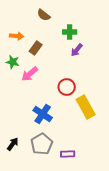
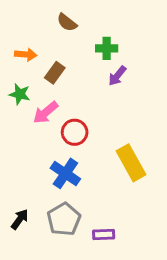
red circle: (67, 87) -> (75, 132), moved

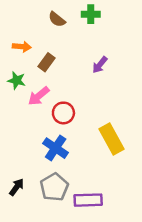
green cross: (107, 48) -> (91, 14), moved
purple rectangle: (104, 235) -> (88, 200), size x1.5

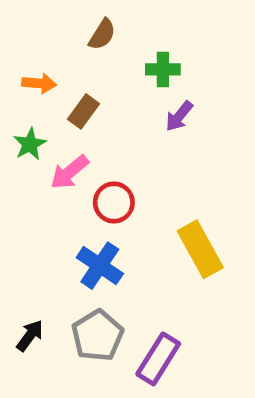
green cross: (91, 14) -> (163, 69), moved
brown semicircle: (57, 19) -> (102, 34), turned -96
green star: (17, 80) -> (30, 144), turned 30
purple rectangle: (88, 200) -> (158, 359), turned -56

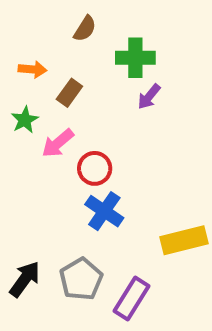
green cross: (163, 69) -> (135, 58), size x1.4
yellow rectangle: (200, 249) -> (184, 240), moved, turned -75
blue cross: (100, 266) -> (104, 211), moved
black arrow: (30, 336) -> (25, 279), size x1.4

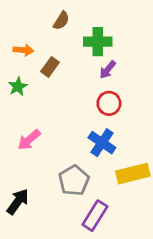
pink arrow: (58, 143) -> (29, 140), moved
red circle: (95, 168) -> (109, 103), moved
blue cross: (104, 211) -> (102, 143), moved
gray pentagon: (81, 279) -> (74, 181), moved

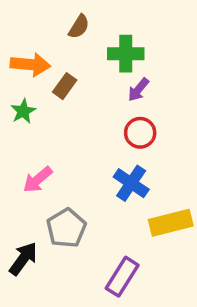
orange arrow: (23, 50) -> (30, 64), size x1.5
gray pentagon: (74, 181) -> (66, 228), moved

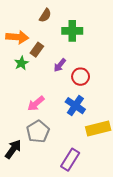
purple arrow: (138, 90) -> (60, 65), moved
green star: (23, 111) -> (21, 63), moved
pink arrow: (38, 180) -> (36, 104), moved

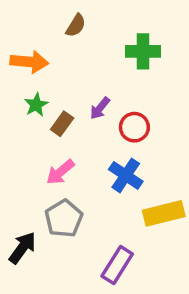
green cross: (72, 31) -> (143, 51), moved
brown rectangle: (37, 50) -> (62, 124), moved

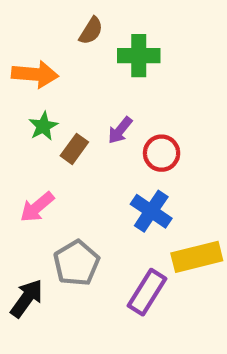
green cross: (143, 51) -> (139, 56), moved
pink arrow: (60, 172) -> (37, 207), moved
purple rectangle: (117, 265) -> (147, 292), moved

